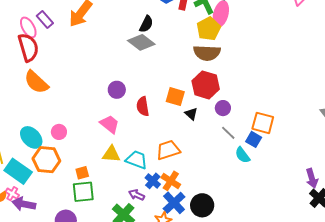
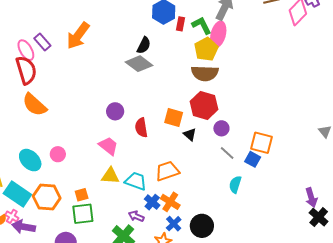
cyan semicircle: (242, 155) -> (235, 185), moved, turned 54
orange hexagon: (46, 160) -> (47, 197), moved
blue cross: (174, 203) -> (174, 224), size x0.7

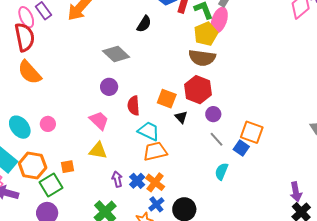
gray diamond: (139, 64) -> (116, 54), moved
cyan trapezoid: (136, 181) -> (149, 131), moved
green square: (83, 214) -> (51, 185), moved, turned -30
purple arrow: (136, 216) -> (117, 179), moved, turned 49

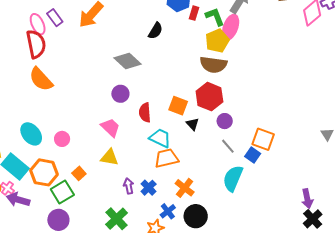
pink circle: (48, 124) -> (62, 139), moved
orange square: (68, 167) -> (79, 173), turned -32
cyan semicircle: (221, 171) -> (233, 178), size x1.5
orange cross: (155, 182) -> (185, 188), moved

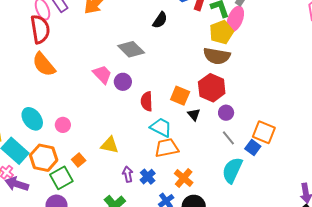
pink trapezoid: (110, 127) -> (102, 74), moved

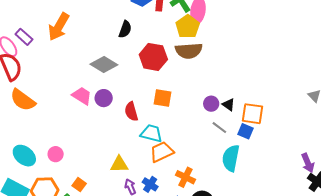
red hexagon: (212, 88) -> (153, 57), moved
black triangle: (194, 115) -> (229, 105), moved
yellow triangle: (110, 145) -> (119, 164), moved

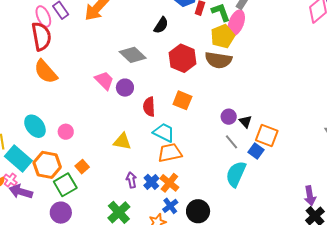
yellow triangle: (119, 164) -> (122, 141), moved
orange cross: (185, 177) -> (169, 183), moved

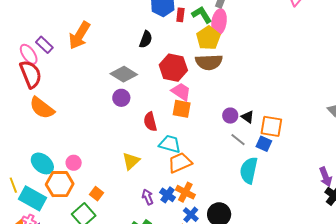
pink trapezoid: (104, 81) -> (181, 92), moved
purple circle: (125, 88) -> (121, 98), moved
yellow triangle: (122, 141) -> (131, 161), turned -42
orange hexagon: (47, 165) -> (60, 184), moved

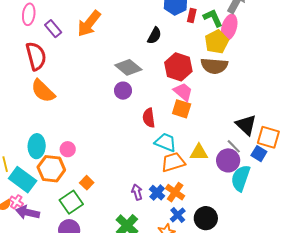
pink ellipse: (29, 54) -> (29, 14), moved, turned 35
purple circle: (230, 116) -> (228, 160), moved, size x1.5
black triangle: (248, 117) -> (246, 125), size x1.6
yellow triangle: (131, 161) -> (199, 152), moved, turned 36
cyan ellipse: (42, 163) -> (37, 146), turned 45

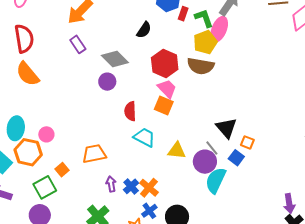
purple rectangle: (53, 29) -> (78, 44), moved
orange square: (268, 137) -> (247, 142), size x0.6
orange trapezoid: (173, 162) -> (94, 154), moved

